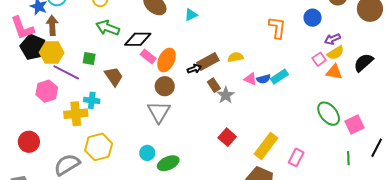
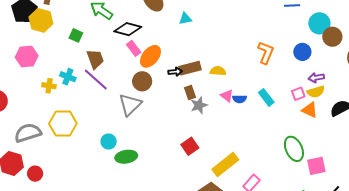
purple line: (66, 72) -> (96, 79), moved
cyan rectangle: (279, 77) -> (266, 97), moved, turned 72
yellow cross: (76, 114) -> (49, 86), size x0.6

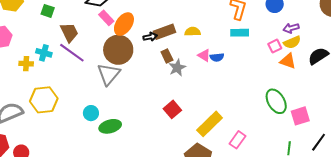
brown circle: (142, 81) -> (118, 50), size x1.5
cyan rectangle: (266, 97) -> (240, 33), moved, turned -48

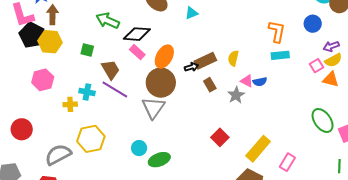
pink rectangle: (106, 18) -> (137, 52), moved
yellow semicircle: (193, 32) -> (233, 58), turned -70
gray star: (177, 68) -> (236, 95), moved

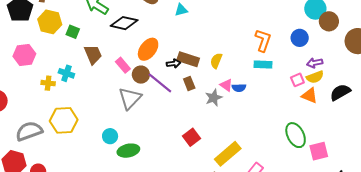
yellow hexagon: (50, 42) -> (50, 22), moved
pink rectangle: (137, 52) -> (123, 65), moved
brown rectangle: (205, 61) -> (188, 59), turned 35
brown circle: (161, 83) -> (141, 75), size x0.6
purple line: (115, 89) -> (160, 83), moved

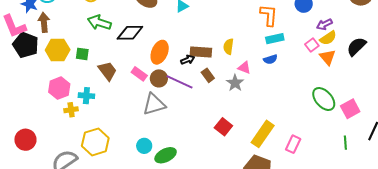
pink hexagon: (24, 55) -> (59, 88), moved
blue semicircle: (239, 88) -> (270, 59), moved
orange triangle: (310, 96) -> (328, 57), turned 42
gray triangle: (130, 98) -> (154, 104), turned 45

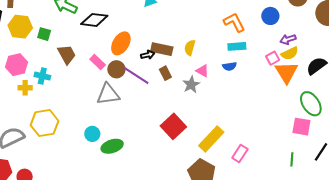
orange L-shape: (269, 15) -> (234, 22), turned -40
orange triangle: (328, 57) -> (286, 72), size x1.4
green ellipse: (324, 99) -> (311, 104), moved
pink square: (350, 109) -> (301, 127), turned 30
red square: (223, 127) -> (173, 126), size x1.4

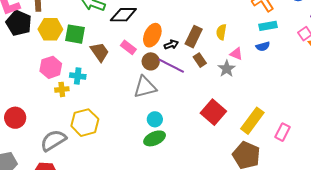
green square: (44, 34) -> (75, 34), size x1.5
brown rectangle: (162, 49) -> (194, 37), turned -70
black arrow: (148, 55) -> (171, 45), moved
pink rectangle: (98, 62) -> (128, 47), moved
cyan circle: (92, 134) -> (155, 119), moved

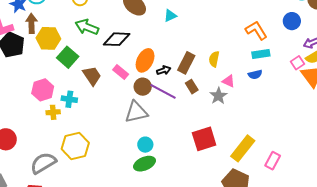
yellow hexagon: (50, 29) -> (48, 38), moved
green square: (75, 34) -> (68, 57), turned 30
red square: (213, 112) -> (204, 139), turned 30

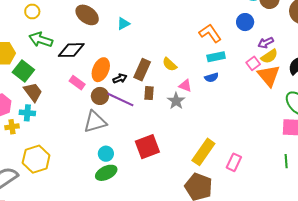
yellow semicircle: (214, 59) -> (170, 64), turned -56
brown trapezoid: (92, 76) -> (33, 92), moved
brown rectangle: (192, 87) -> (149, 93), turned 40
red square: (204, 139) -> (147, 147), moved

